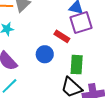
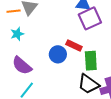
red rectangle: (62, 36) -> (74, 45), moved

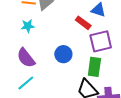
purple square: (90, 18) -> (101, 41), moved
red rectangle: (74, 45) -> (83, 23), moved

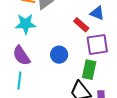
cyan star: (28, 26) -> (26, 24), size x1.5
cyan line: (26, 83) -> (19, 81), turned -48

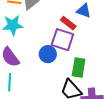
purple square: (97, 45) -> (62, 40), moved, turned 30

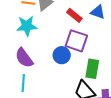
red rectangle: (68, 23) -> (74, 15), moved

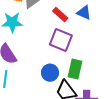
blue circle: (62, 55) -> (50, 73), moved

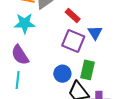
blue triangle: (84, 13) -> (95, 33), moved, turned 35

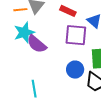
purple semicircle: (20, 55) -> (37, 44), moved

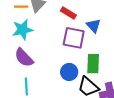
purple semicircle: (37, 44) -> (24, 58), moved

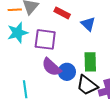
purple square: (74, 38) -> (45, 39), moved
purple semicircle: (24, 58) -> (51, 67), moved

